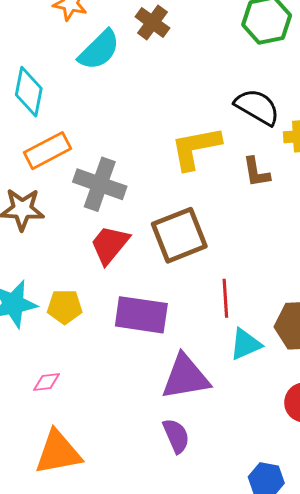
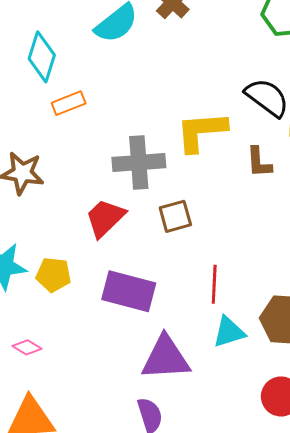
orange rectangle: (47, 151) -> (69, 103), moved, size x0.7
gray cross: (100, 184) -> (139, 163), moved, turned -30
brown square: (179, 235) -> (175, 216), size x0.6
pink diamond: (46, 382) -> (27, 347), turned 32

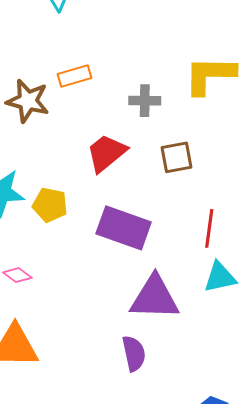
orange rectangle: (69, 103) -> (74, 76), moved
gray cross: (139, 163) -> (145, 101), size x0.6

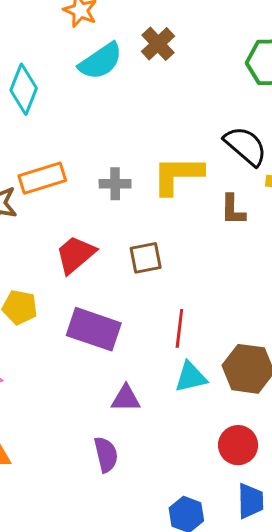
orange rectangle: (74, 76) -> (42, 178), size x1.4
gray cross: (145, 101) -> (115, 184), moved
purple triangle: (154, 298) -> (126, 398), size x0.6

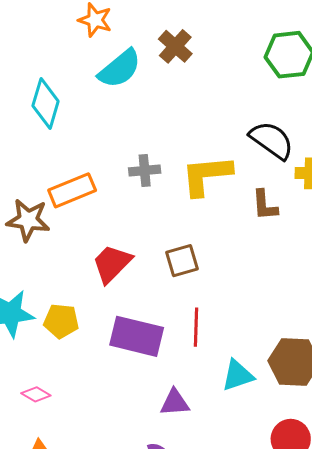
gray cross: (115, 184) -> (145, 170), moved
red line: (179, 328) -> (196, 327), moved

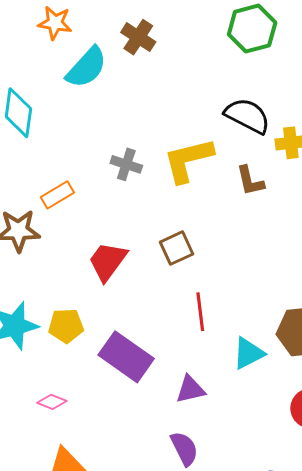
gray cross: (145, 170) -> (126, 164), turned 32
orange rectangle: (72, 190) -> (57, 195), size x0.7
purple rectangle: (137, 336) -> (126, 357), moved, turned 30

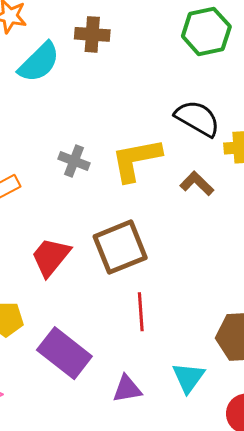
brown cross: (138, 37) -> (92, 34), turned -32
brown L-shape: (250, 181) -> (197, 183), turned 144
brown square: (177, 248) -> (120, 247), size x1.6
cyan triangle: (248, 353) -> (188, 378), moved, turned -30

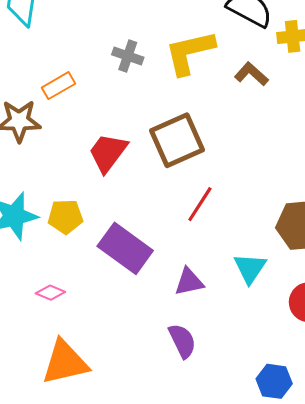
red line: (141, 312) -> (200, 204), turned 39

